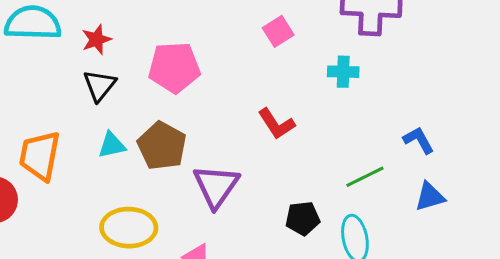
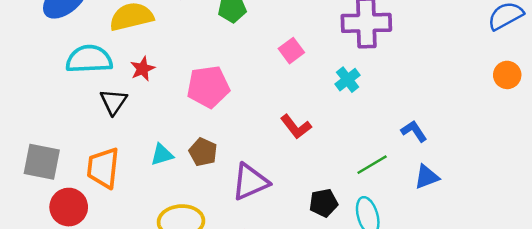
cyan cross: (343, 72) -> (348, 80), turned -35
black triangle: (100, 85) -> (114, 102), moved
brown pentagon: (162, 146) -> (203, 152), size x0.7
purple triangle: (216, 186) -> (250, 182), turned 36

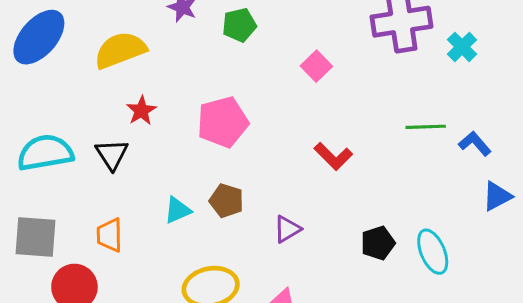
cyan semicircle: (89, 59) -> (45, 153), moved
cyan cross: (348, 80) -> (462, 47), moved
green line: (372, 165) -> (426, 127), moved, turned 36
orange trapezoid: (103, 168) -> (110, 235), size x0.7
purple triangle: (250, 182) -> (287, 229), size x0.6

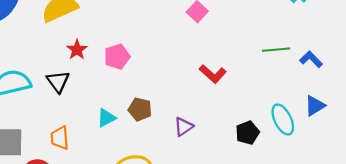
pink pentagon: (223, 122) -> (117, 57), moved, size x0.7
blue triangle: (497, 196) -> (315, 106), moved
cyan ellipse: (433, 252) -> (283, 120), moved

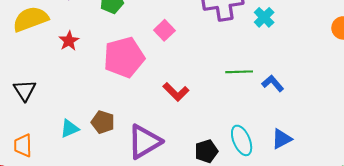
red star: (77, 50) -> (69, 41), moved
pink pentagon: (117, 57) -> (124, 57), moved, size x1.6
blue triangle: (315, 106) -> (282, 139), moved
purple triangle: (184, 127) -> (144, 142), size x1.8

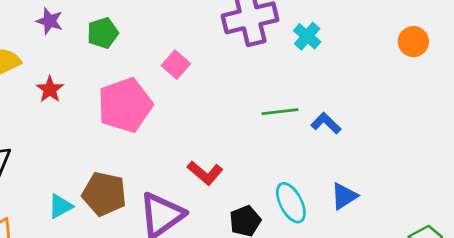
red L-shape: (176, 92) -> (205, 173), moved
brown pentagon: (103, 122) -> (104, 194), size x1.4

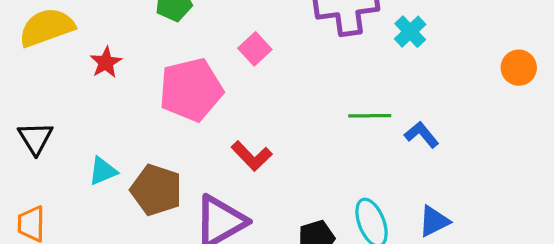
orange circle: (413, 42) -> (519, 68), moved
red L-shape: (205, 173) -> (252, 156), moved
cyan triangle: (60, 206) -> (103, 171), moved

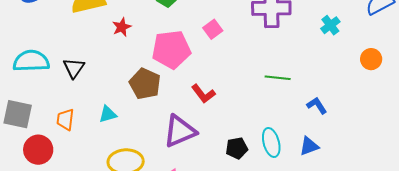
cyan cross: (410, 32) -> (330, 25), moved
blue L-shape: (422, 135) -> (317, 106), moved
cyan triangle: (103, 171) -> (108, 114), moved
brown pentagon: (156, 190) -> (145, 84), moved

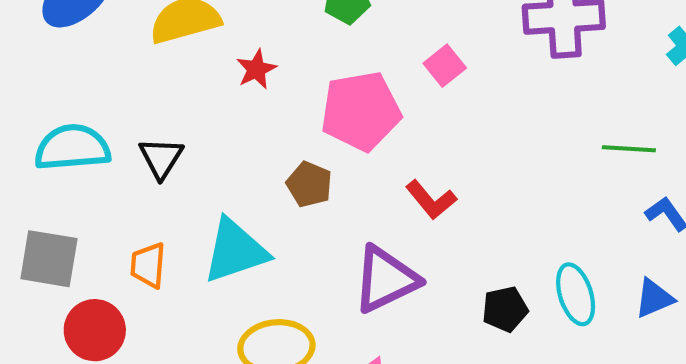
green line: (278, 78) -> (629, 149), moved
brown pentagon: (145, 84) -> (309, 184), size x0.7
cyan triangle: (108, 114) -> (235, 251), size x1.8

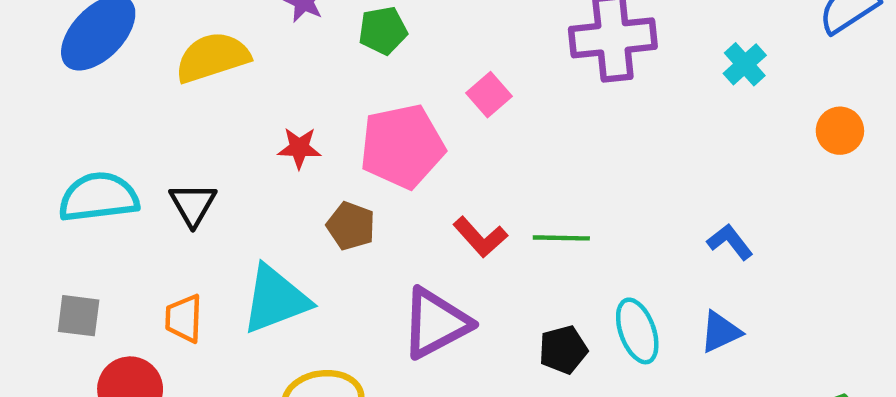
red star: (256, 69) -> (299, 148), moved, turned 30
green line: (629, 149) -> (561, 238), moved
gray square: (49, 259) -> (79, 316), size x0.7

